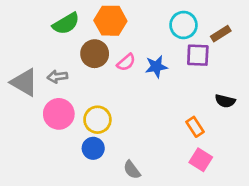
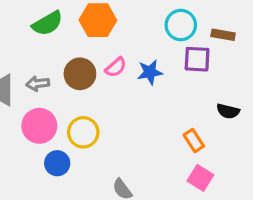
brown rectangle: (221, 34) -> (223, 35), turned 42
brown circle: (95, 54) -> (80, 74), moved
blue circle: (93, 148) -> (57, 163), moved

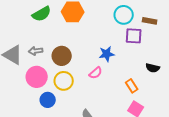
pink semicircle: (116, 67) -> (96, 73), moved
blue star: (150, 72) -> (107, 54), moved
brown circle: (80, 74) -> (62, 56), moved

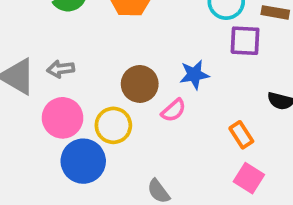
brown circle: (62, 56) -> (140, 84), moved
blue circle: (48, 100) -> (83, 161), size x1.5

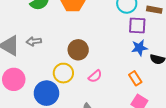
blue star: (194, 75) -> (139, 48), moved
pink semicircle: (174, 110) -> (95, 76), moved
pink circle: (63, 118) -> (14, 79), moved

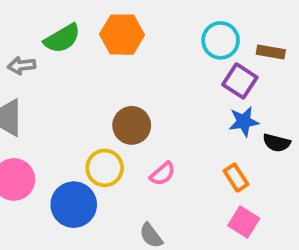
purple square: (137, 26) -> (240, 81), turned 30
gray arrow: (34, 41) -> (22, 65), moved

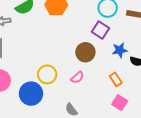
purple square: (240, 81) -> (101, 30), moved
brown circle: (132, 125) -> (85, 52), moved

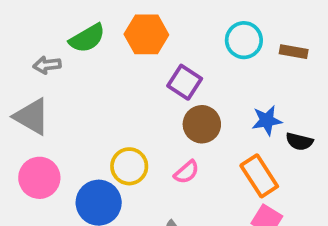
purple square: (101, 30) -> (185, 82), moved
orange rectangle: (116, 79) -> (259, 176), size x1.5

